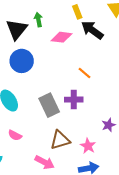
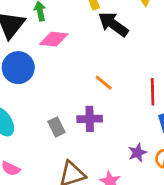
pink diamond: (62, 37) -> (54, 39), moved
gray rectangle: (49, 105) -> (56, 127), size x0.6

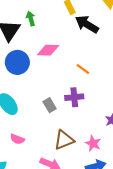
pink diamond: (54, 39) -> (48, 50), moved

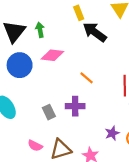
green arrow: (31, 19) -> (40, 30), moved
pink semicircle: (17, 139) -> (35, 146), moved

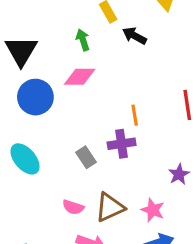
green arrow: (40, 30) -> (83, 40), moved
black arrow: (95, 32) -> (134, 36), size x0.7
orange line: (87, 78) -> (135, 115), moved, turned 48

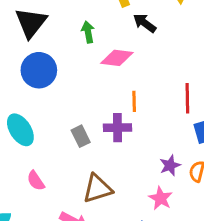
green arrow: (83, 40) -> (88, 32), moved
pink diamond: (80, 77) -> (117, 58), moved
pink semicircle: (73, 207) -> (36, 181), moved, turned 30
pink star: (153, 210) -> (161, 198), moved

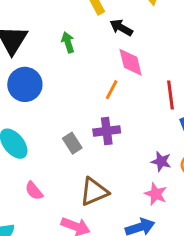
pink diamond: (117, 58) -> (131, 62), moved, turned 76
orange line: (134, 101) -> (112, 90), moved, turned 36
purple star: (170, 165) -> (161, 161), turned -30

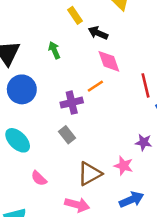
orange line: (112, 90) -> (95, 86), turned 35
purple cross: (107, 131) -> (72, 103), moved
pink star: (156, 194) -> (124, 166), moved

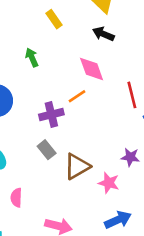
black arrow: (98, 33) -> (103, 34), moved
brown triangle: (90, 174) -> (77, 166), moved
pink semicircle: (39, 178) -> (16, 198), turned 49

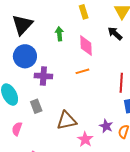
pink diamond: (92, 69) -> (86, 46), moved
purple cross: (51, 115) -> (43, 76), moved
gray rectangle: (47, 150) -> (36, 106), moved

